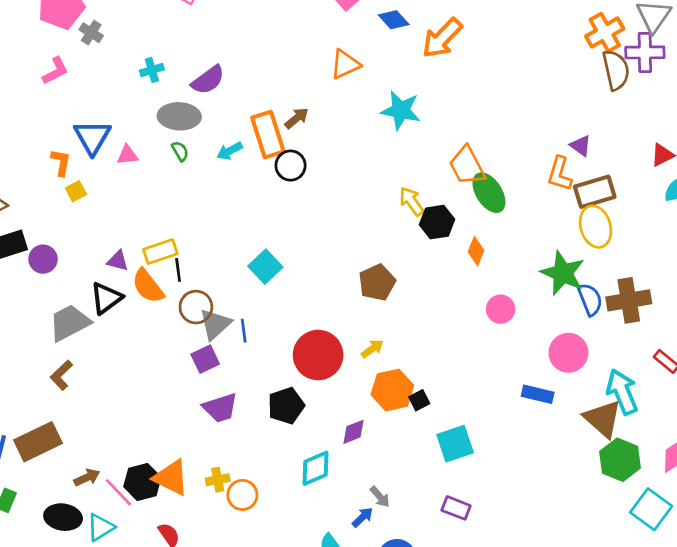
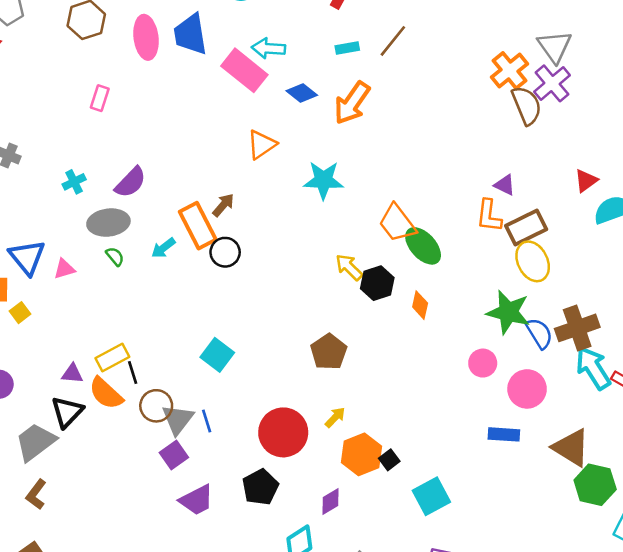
purple cross: (645, 52) -> (552, 83), turned -30
pink circle: (501, 309) -> (483, 363), moved
cyan arrow: (622, 392) -> (593, 368), moved

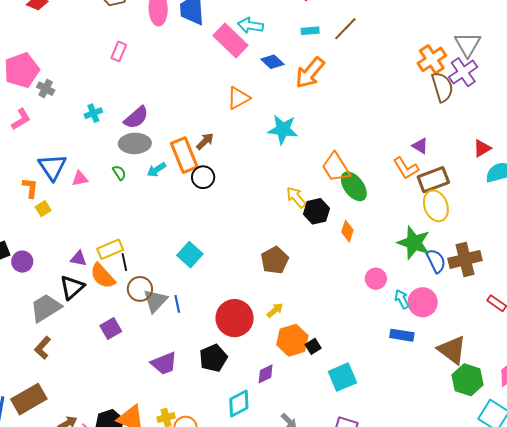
orange L-shape: (489, 216) -> (406, 168), turned -44
gray ellipse: (108, 223) -> (135, 143), moved
pink circle: (483, 363) -> (376, 279), moved
cyan arrow: (593, 368) -> (402, 299), moved, size x0.6
purple square: (174, 455) -> (111, 328), moved

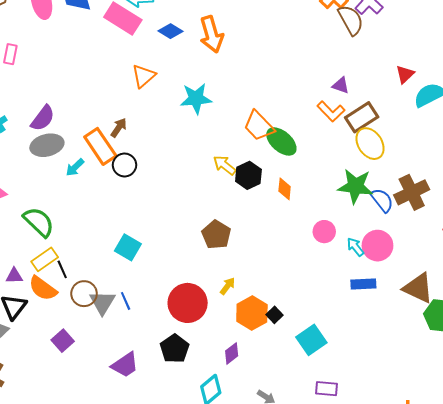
orange arrow: (310, 73) -> (211, 34), turned -44
green semicircle: (119, 173) -> (39, 222), moved, size x2.0

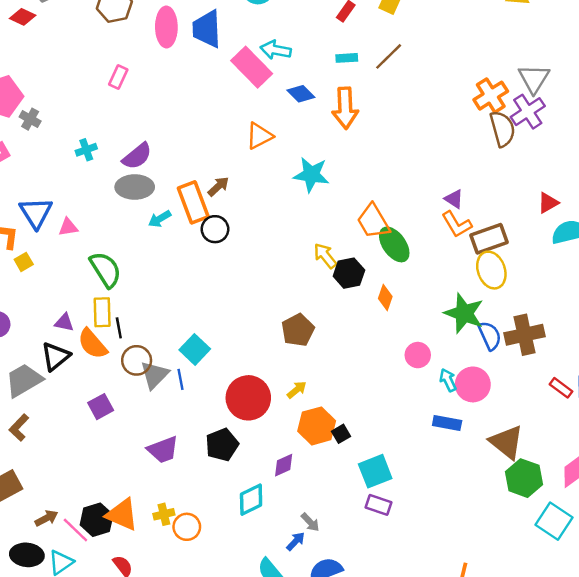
purple triangle: (341, 85) -> (454, 199), moved
cyan square: (128, 247) -> (195, 349), moved
yellow rectangle: (45, 259) -> (102, 312), turned -70
purple rectangle: (327, 389) -> (378, 505), moved

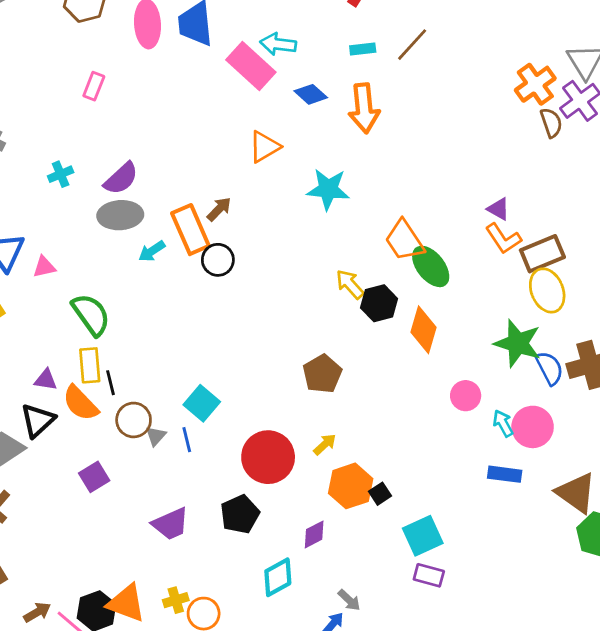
brown semicircle: (502, 129) -> (551, 123), size x0.7
orange diamond: (385, 298) -> (424, 330), size x1.5
gray triangle: (155, 375) -> (156, 436), size x0.6

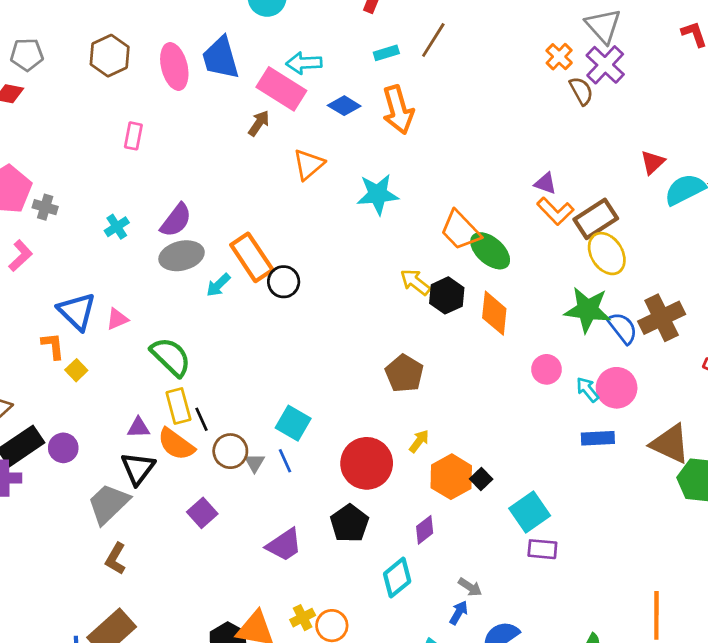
orange cross: (535, 84) -> (559, 57), size x0.7
brown arrow: (219, 209) -> (259, 123), moved

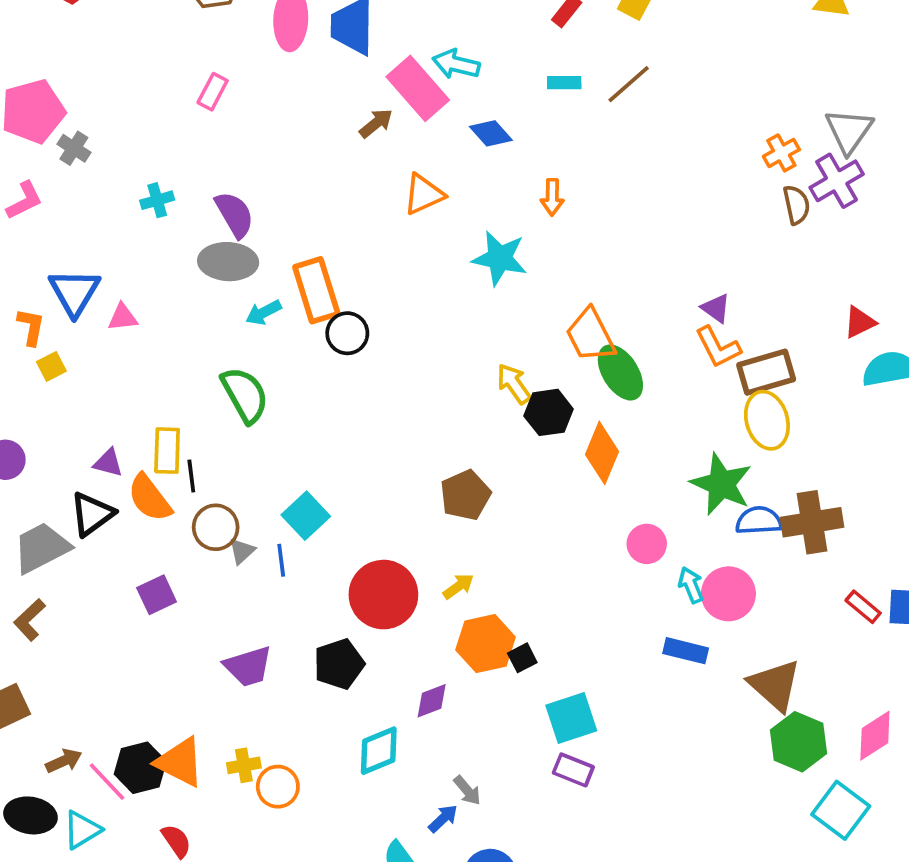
orange arrow: (398, 110) -> (552, 197), moved, size x0.6
purple semicircle: (176, 220) -> (234, 215), turned -84
blue semicircle: (623, 328) -> (759, 521), turned -72
green semicircle: (171, 357) -> (245, 395), moved

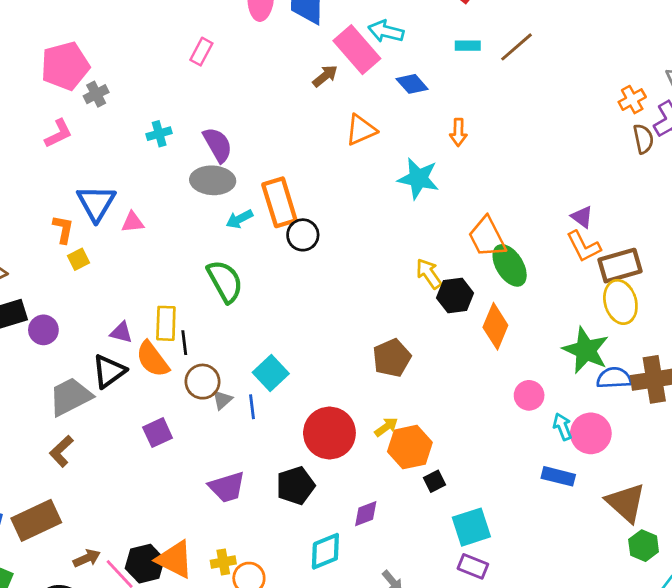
gray cross: (74, 148) -> (96, 94), turned 30
orange hexagon: (486, 644) -> (410, 447), moved
green hexagon: (799, 742) -> (644, 546), size x0.7

